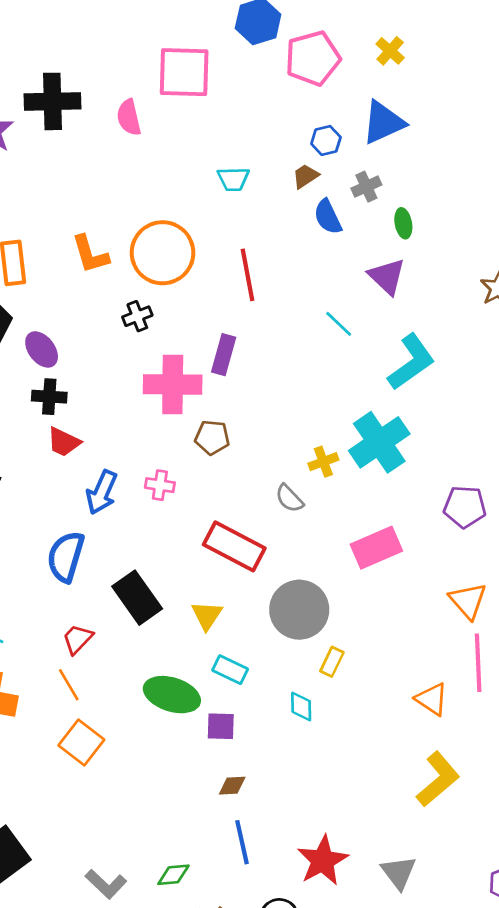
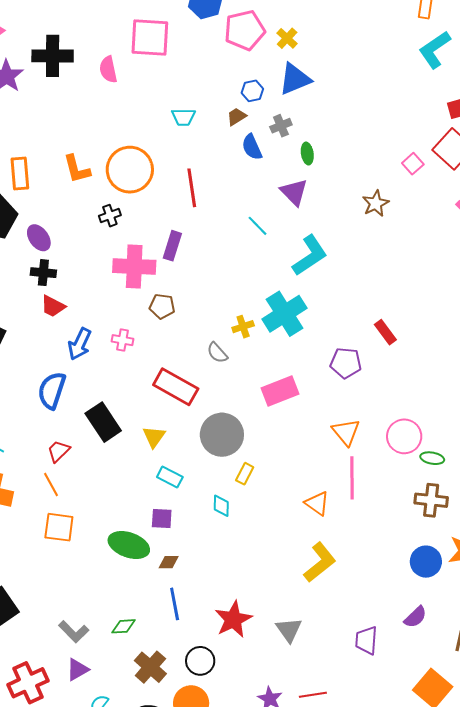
yellow cross: (390, 51) -> (287, 38), moved
green ellipse: (172, 695) -> (129, 545), moved
orange square: (81, 743) -> (59, 527), turned -32

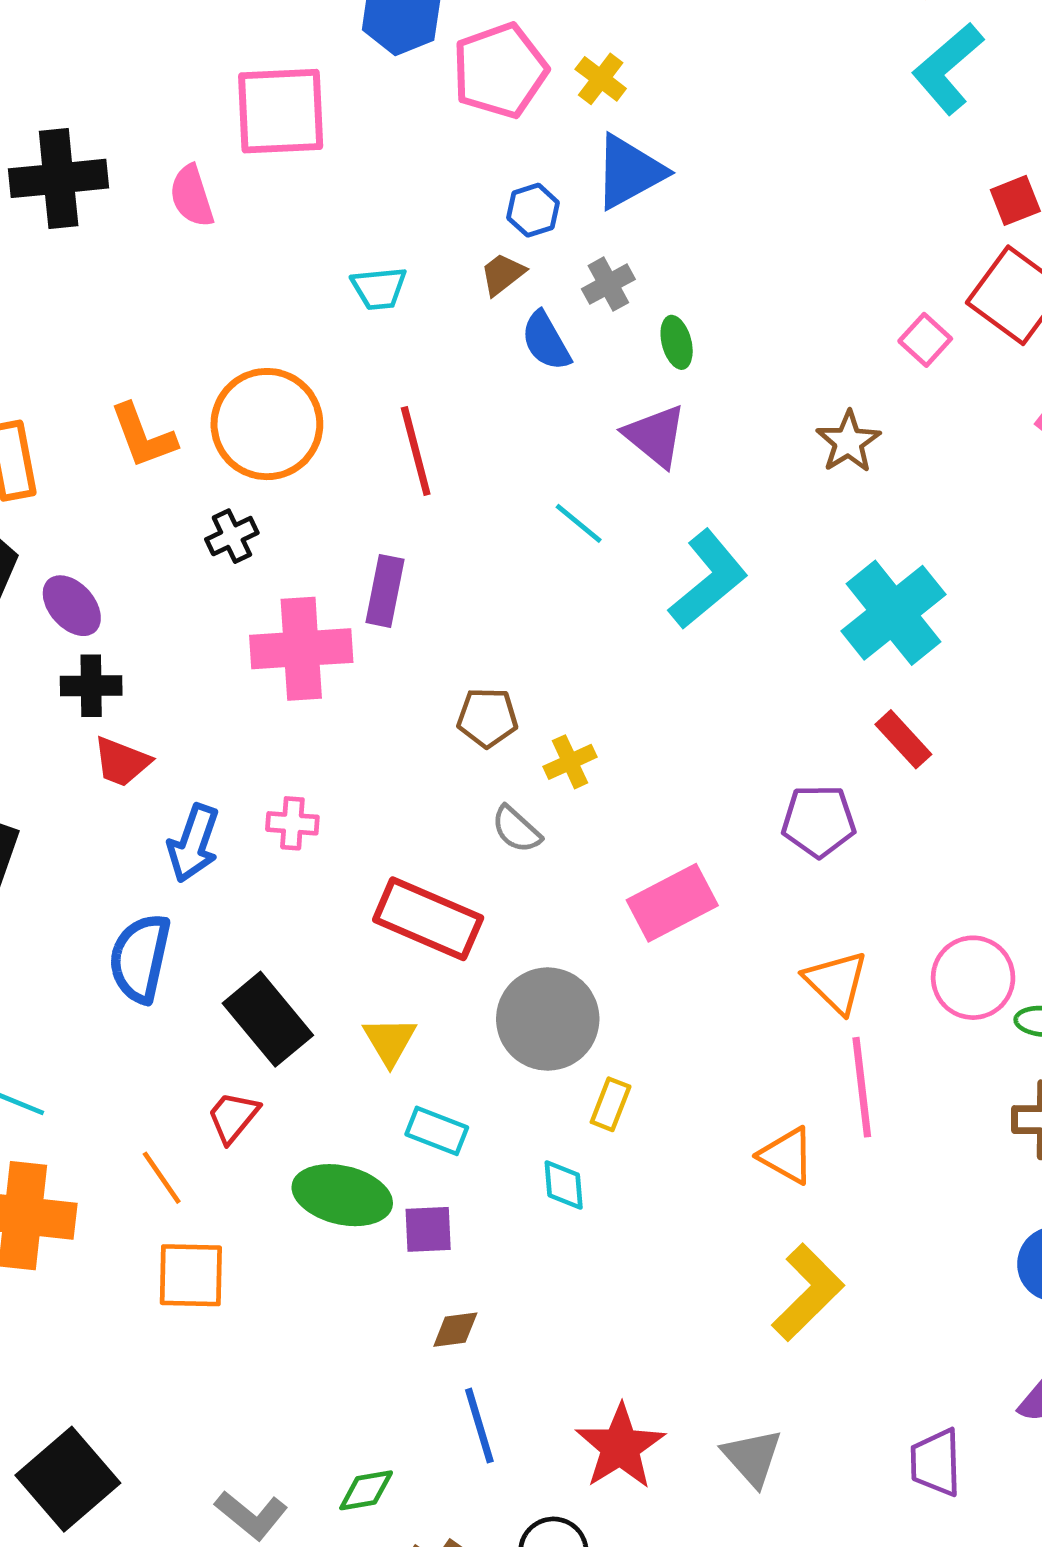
brown pentagon: (162, 306) -> (487, 718), moved
cyan cross: (285, 314) -> (893, 613), moved
red trapezoid: (59, 451) -> (233, 1117), moved
green ellipse: (129, 545) -> (342, 1195), moved

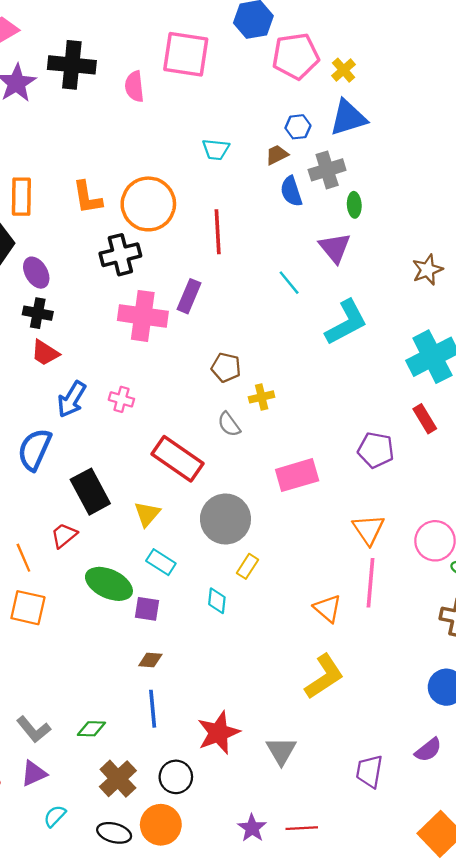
gray cross: (608, 284) -> (327, 170), size x1.4
black cross: (232, 536) -> (120, 255), size x1.6

